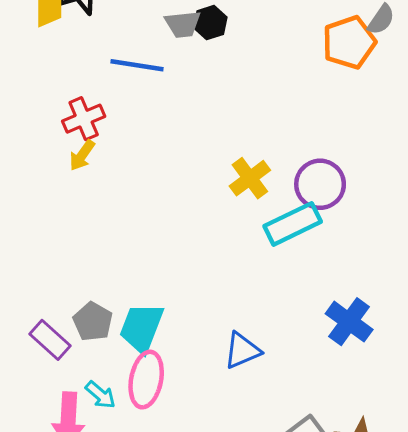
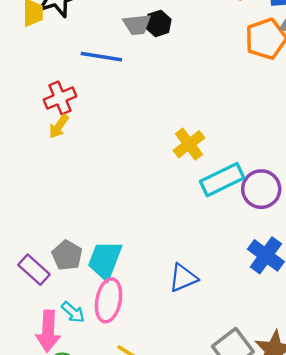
purple circle: (320, 184) -> (261, 189), moved

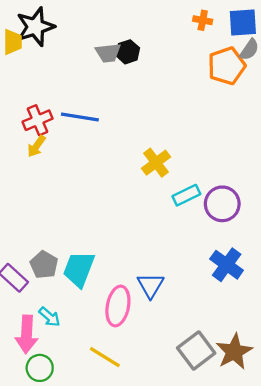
blue line: (101, 57) -> (80, 117), moved
cyan rectangle: (222, 180) -> (186, 195), size x0.7
blue triangle: (183, 278) -> (151, 285), turned -36
pink ellipse: (109, 300) -> (118, 306), moved

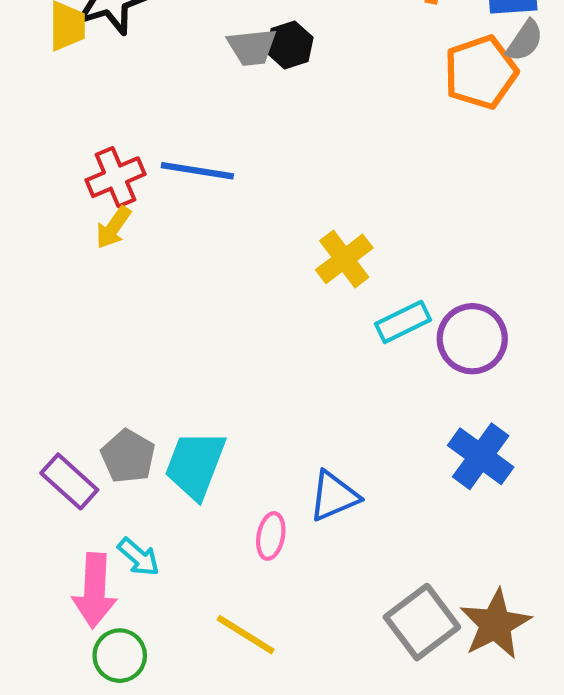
blue triangle: (151, 285) -> (334, 496), turned 36
pink ellipse: (118, 306) -> (271, 536), size x0.6

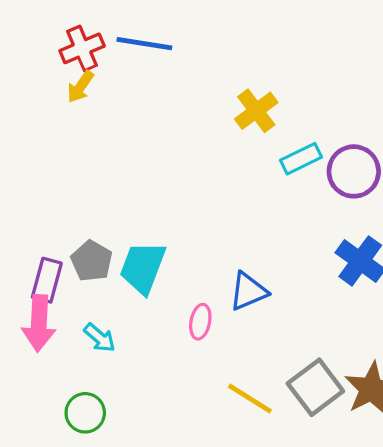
purple rectangle: (69, 481) -> (47, 280), turned 63
pink arrow: (95, 591) -> (39, 323), moved
yellow line: (246, 635) -> (250, 398), moved

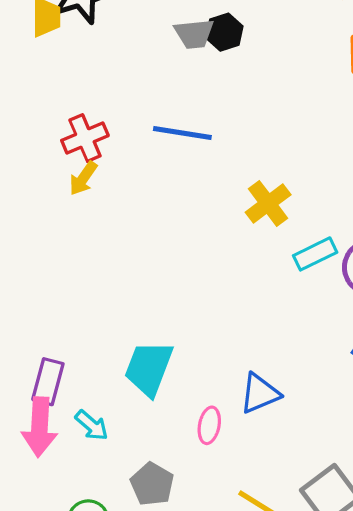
blue line: (144, 44) -> (182, 133), moved
gray pentagon: (92, 261) -> (152, 484), moved
cyan arrow: (100, 338) -> (92, 425), moved

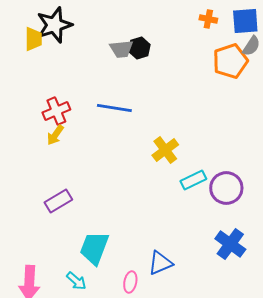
purple rectangle: (48, 382) -> (58, 201), moved, turned 44
cyan arrow: (92, 425) -> (76, 281), moved

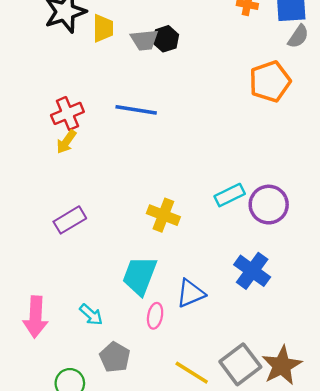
yellow trapezoid: (33, 39) -> (103, 28), moved
orange pentagon: (230, 61) -> (270, 81), moved
yellow cross: (165, 150) -> (163, 215), moved, turned -32
blue cross: (230, 244) -> (252, 271), moved
cyan trapezoid: (94, 248) -> (140, 276), moved

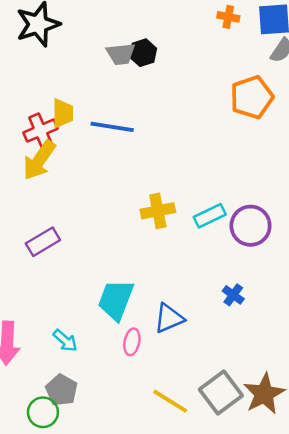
yellow trapezoid: (103, 28) -> (63, 113), moved
yellow arrow: (66, 142) -> (39, 160), size x1.6
yellow cross: (163, 215) -> (158, 211), moved, turned -32
blue cross: (252, 271) -> (233, 295), size x0.6
gray pentagon: (115, 357) -> (61, 390), moved

